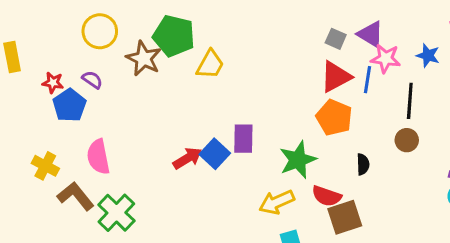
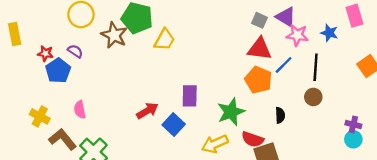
red triangle: (336, 77) -> (260, 49), turned 35
blue line: (367, 80) -> (284, 65), moved, turned 36
blue square: (215, 154) -> (174, 124), moved
pink semicircle: (98, 157) -> (80, 110), size x0.7

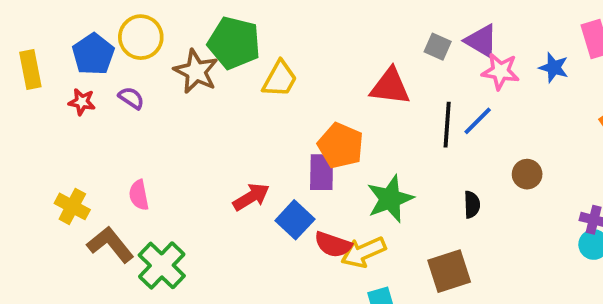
red triangle: (260, 49) -> (390, 87), moved
black line: (316, 67) -> (447, 125), moved
blue pentagon: (58, 71) -> (93, 54), moved
orange pentagon: (258, 80) -> (341, 146), moved
red semicircle: (253, 139) -> (333, 245), moved

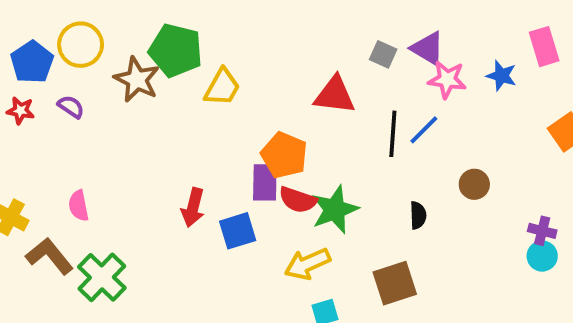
red arrow: (251, 197) -> (193, 208), turned 135
blue square: (295, 220) -> (238, 231), turned 30
red semicircle: (333, 245) -> (298, 200), moved

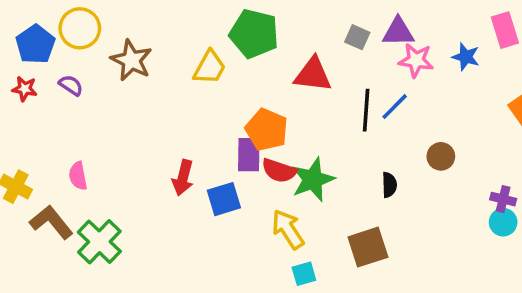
purple triangle: (428, 48) -> (398, 32), turned -32
green pentagon: (176, 50) -> (254, 34), moved
yellow arrow: (307, 264) -> (288, 229), turned 81

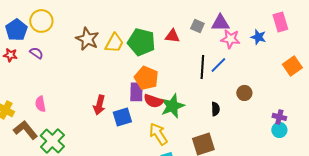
green pentagon: (254, 34) -> (141, 42), moved
brown star: (131, 60) -> (87, 39), moved
red triangle: (313, 75) -> (172, 36), moved, size x0.7

